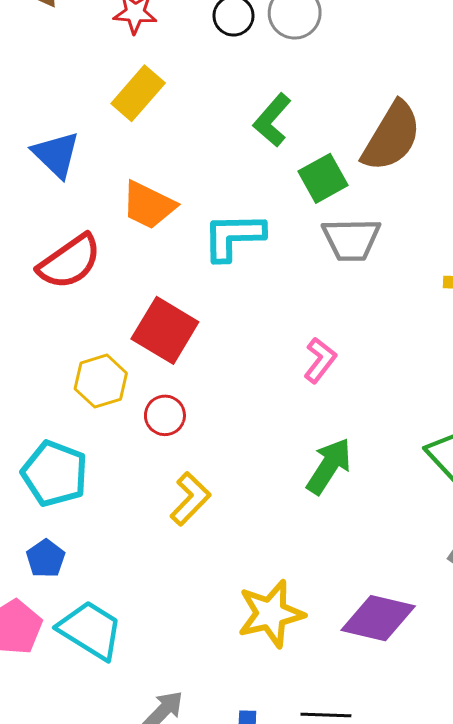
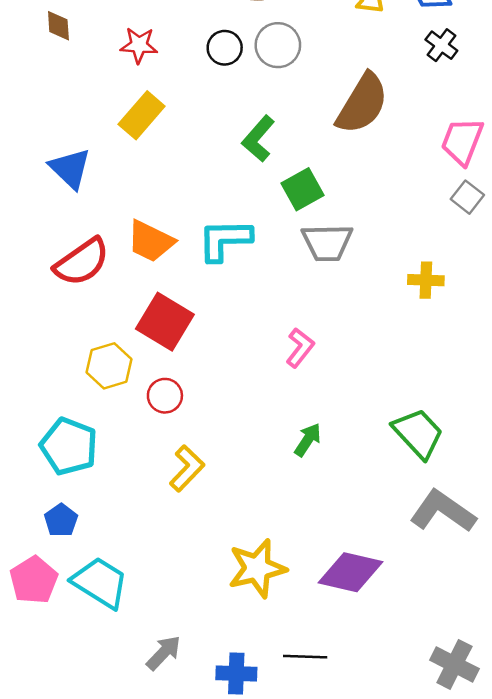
brown semicircle: (392, 137) -> (362, 104), moved
orange trapezoid: (149, 205) -> (151, 241), moved
green arrow: (329, 466) -> (308, 440), size x0.7

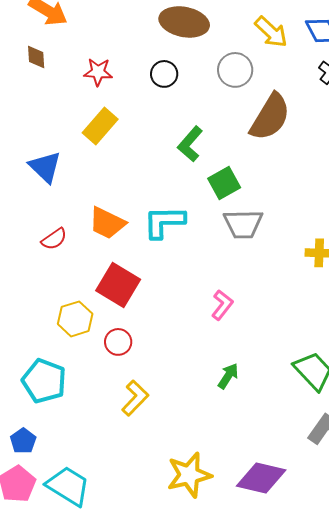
gray circle: (278, 45) -> (235, 70), moved
red semicircle: (82, 262) -> (54, 239), size x0.6
blue pentagon: (61, 520) -> (23, 441), moved

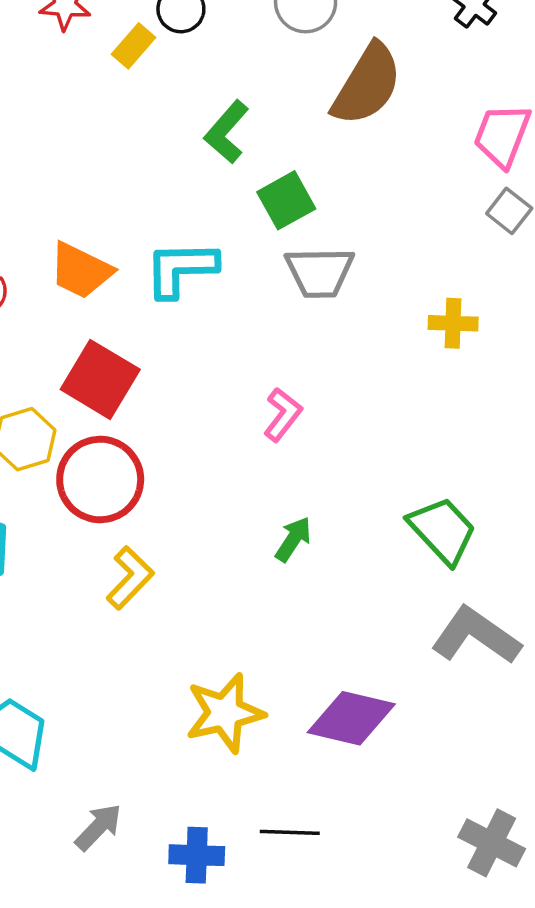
yellow rectangle: (100, 126) -> (134, 46), moved, size x0.7
red circle: (118, 342) -> (100, 479), size x1.8

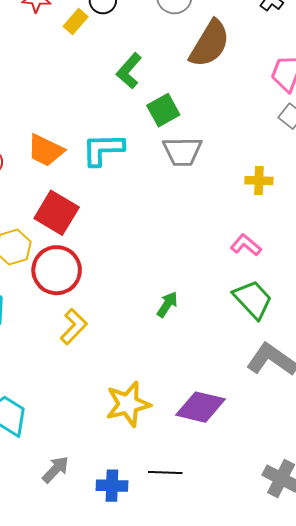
pink L-shape: (283, 415) -> (246, 245), moved, turned -88

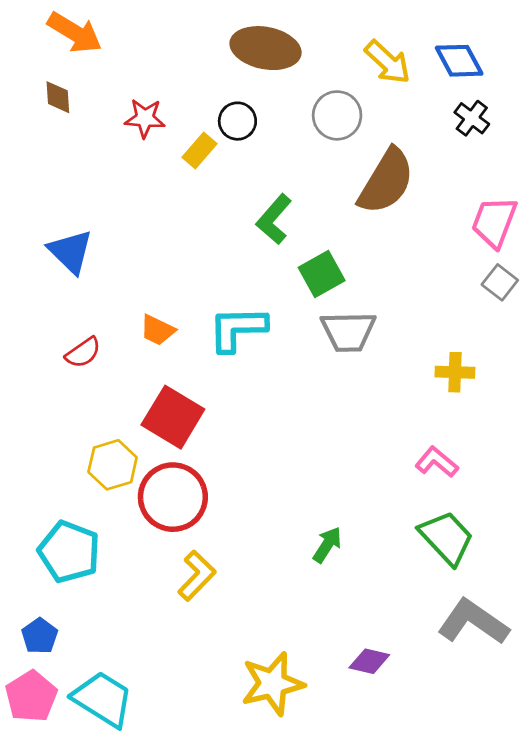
orange trapezoid: (45, 150) -> (157, 330), size x0.7
purple diamond: (201, 407) -> (369, 661), moved, size x0.6

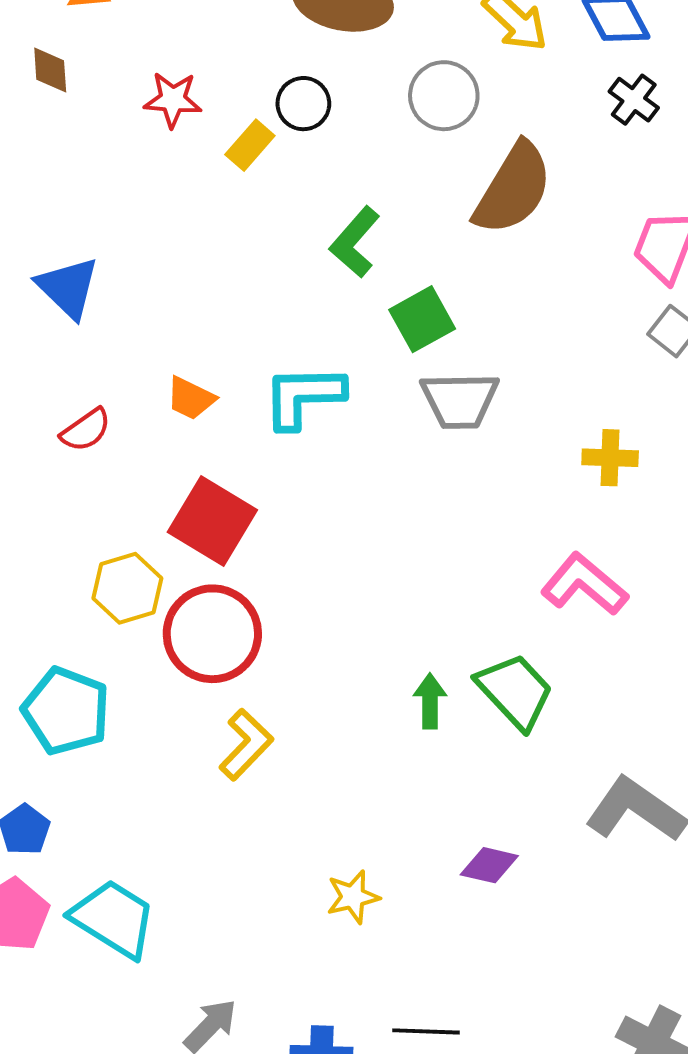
pink L-shape: (437, 462) -> (584, 584), size x1.4
green trapezoid: (447, 538) -> (515, 691), moved
green arrow: (327, 545) -> (430, 701), turned -33
yellow star: (273, 684) -> (353, 897), size x0.6

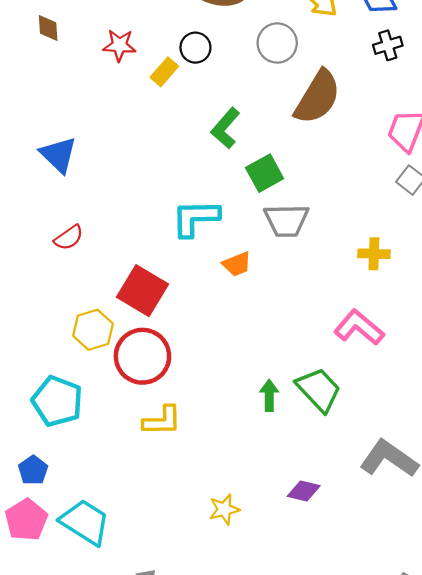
black cross: (634, 100) -> (388, 45), turned 36
orange trapezoid: (191, 398) -> (237, 264), moved, turned -48
yellow L-shape: (246, 745) -> (162, 421), turned 45

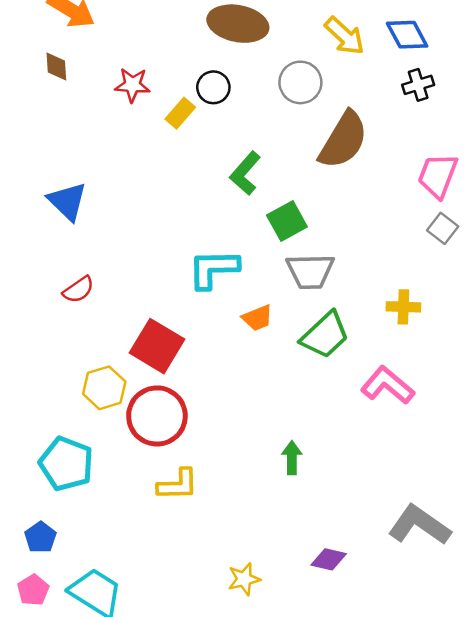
green trapezoid: (319, 390) -> (325, 335), moved, turned 90
pink pentagon: (26, 520) -> (33, 590), size x0.7

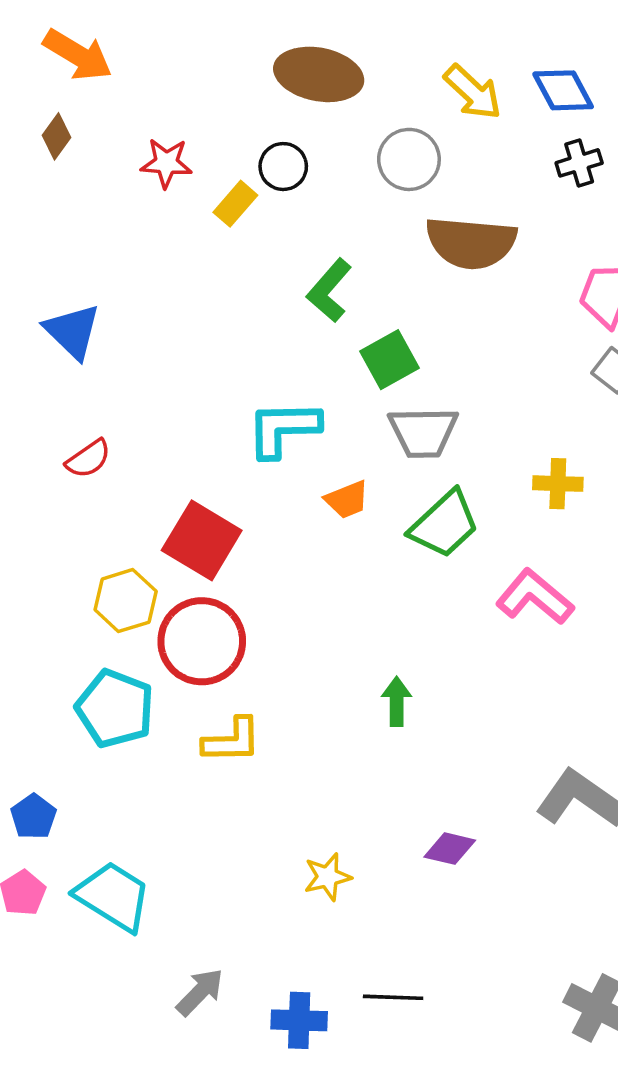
brown diamond: (56, 66) -> (56, 136), turned 40
brown semicircle: (343, 140) -> (471, 243), turned 64
cyan pentagon: (66, 464) -> (115, 709), moved

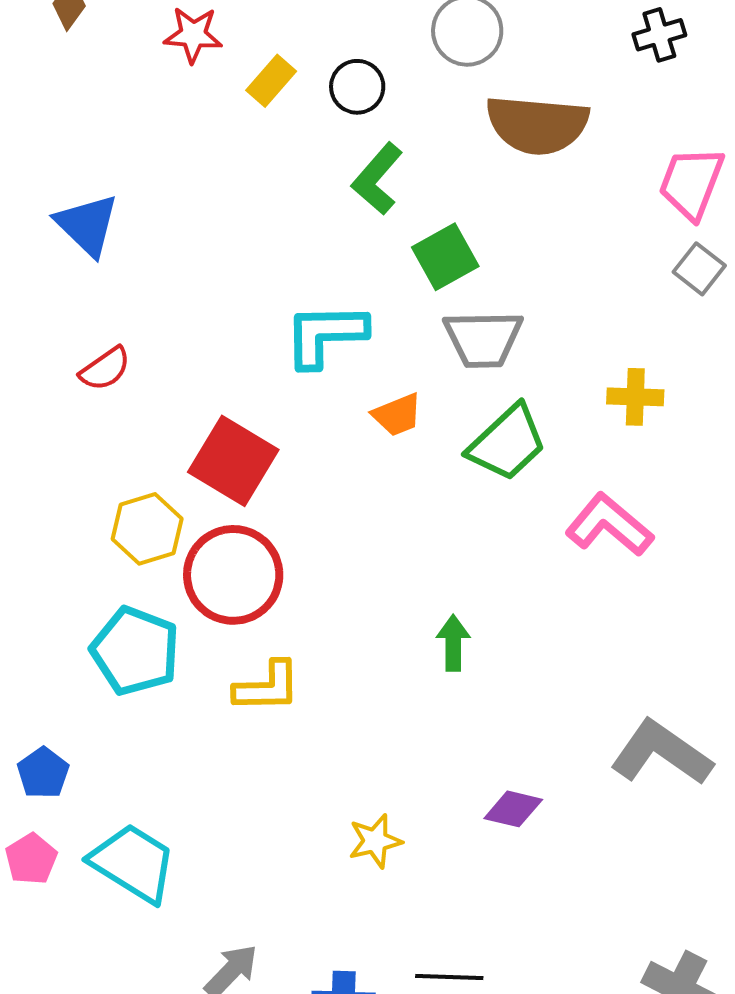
black circle: (283, 167) -> (357, 87), moved

